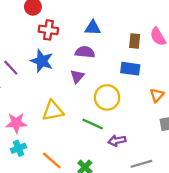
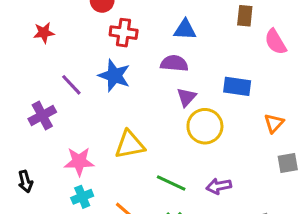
brown rectangle: (135, 41) -> (245, 16), moved
purple triangle: (77, 76) -> (187, 97), moved
green line: (93, 124) -> (171, 183), moved

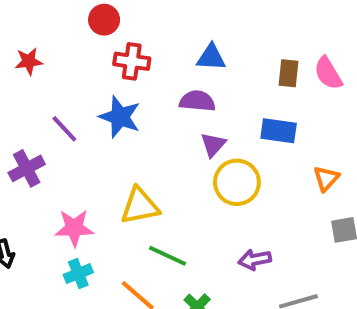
brown rectangle: (245, 16) -> (288, 73), moved
green line: (171, 183) -> (168, 256), moved

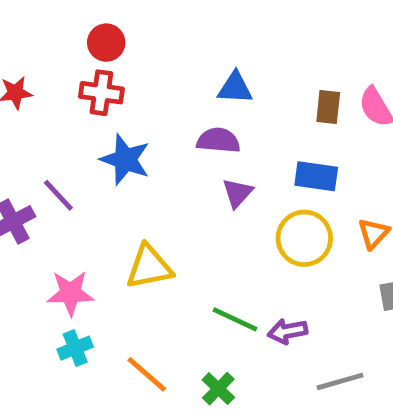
red cross: (132, 61) -> (101, 93), moved
purple line: (64, 129) -> (58, 195), moved
yellow circle: (237, 182) -> (304, 238), moved
green line: (168, 256) -> (235, 319), moved

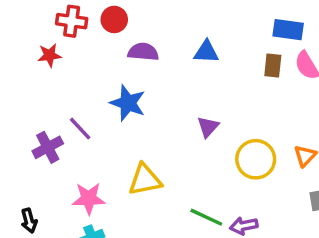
red cross: (101, 93) -> (72, 21), moved
purple semicircle: (218, 140) -> (143, 52), moved
blue rectangle: (316, 176) -> (288, 30), moved

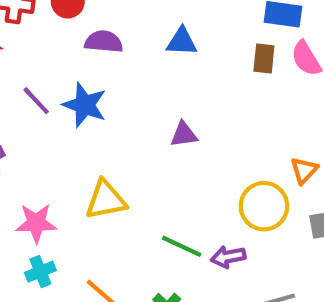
purple triangle: (208, 127) -> (184, 134), turned 40
purple line: (80, 129) -> (36, 101), moved
yellow circle: (256, 159) -> (264, 206), moved

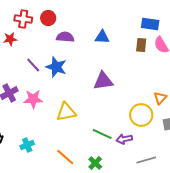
purple triangle: (184, 134) -> (103, 81), size x1.5
pink star: (36, 223) -> (33, 99), moved
cyan cross: (40, 272) -> (27, 145), moved

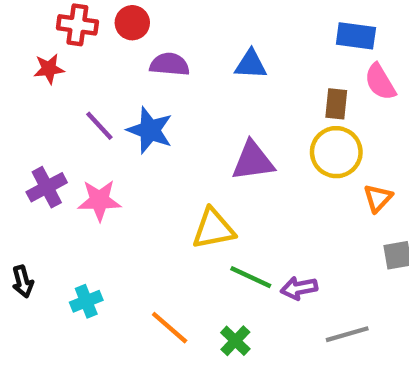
brown rectangle: (141, 45) -> (336, 104), moved
yellow triangle: (66, 112) -> (213, 229), moved
yellow circle: (141, 115) -> (336, 152), moved

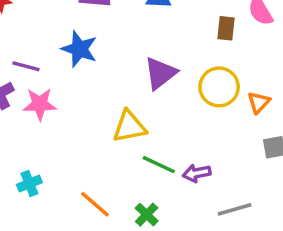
purple line: (99, 126) -> (26, 66), moved, turned -32
yellow circle: (336, 152) -> (219, 87), moved
purple triangle: (253, 161) -> (160, 73), turned -30

